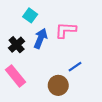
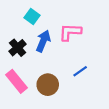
brown circle: (58, 85) -> (48, 85), moved

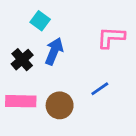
pink L-shape: (70, 32) -> (111, 37), moved
pink rectangle: (16, 81) -> (21, 101), turned -50

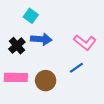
pink L-shape: (111, 37) -> (85, 42), moved, turned -145
blue arrow: (54, 51) -> (41, 39), turned 72

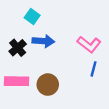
blue line: (76, 68) -> (93, 69), moved, turned -40

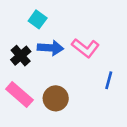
pink L-shape: (89, 44) -> (85, 48), moved
pink rectangle: (17, 81) -> (19, 94), turned 40

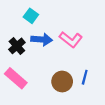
blue line: (109, 80) -> (85, 77), moved
brown circle: (56, 98) -> (62, 82), moved

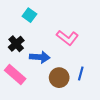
blue arrow: (42, 40) -> (40, 57), moved

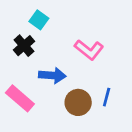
black cross: (16, 44) -> (24, 46), moved

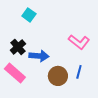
black cross: (24, 46) -> (18, 47), moved
pink L-shape: (89, 50) -> (79, 42), moved

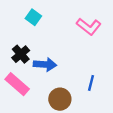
pink L-shape: (79, 42) -> (89, 26), moved
brown circle: (58, 76) -> (60, 99), moved

